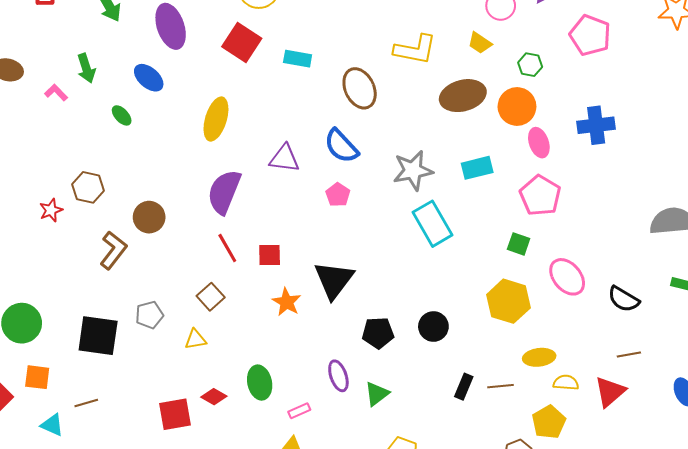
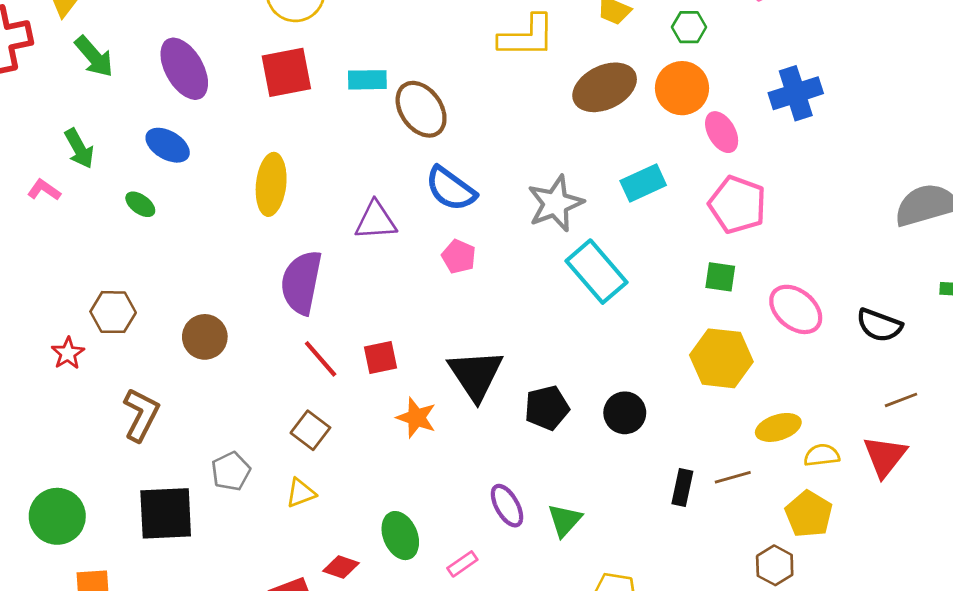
red square: (242, 42) -> (286, 72), turned -33
brown ellipse: (360, 88) -> (421, 109), moved
brown L-shape: (113, 250) -> (141, 415), moved
black pentagon: (378, 333) -> (547, 408), moved

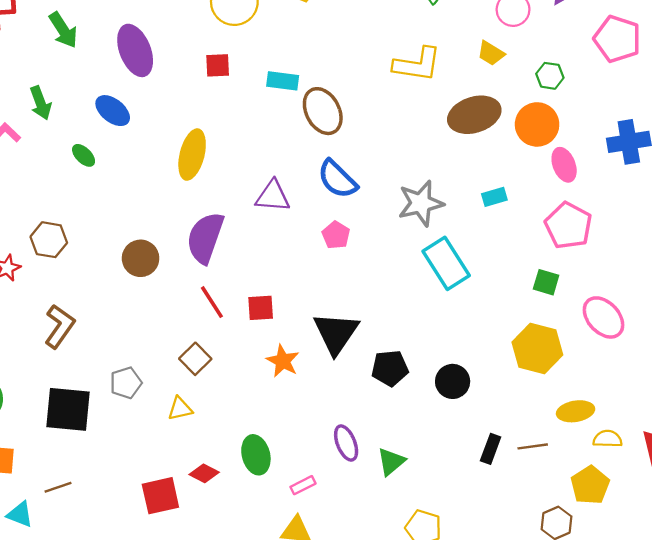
red square: (286, 72) -> (218, 65), size x0.6
cyan rectangle: (643, 183) -> (494, 197), size x0.7
brown circle: (205, 337) -> (141, 258), moved

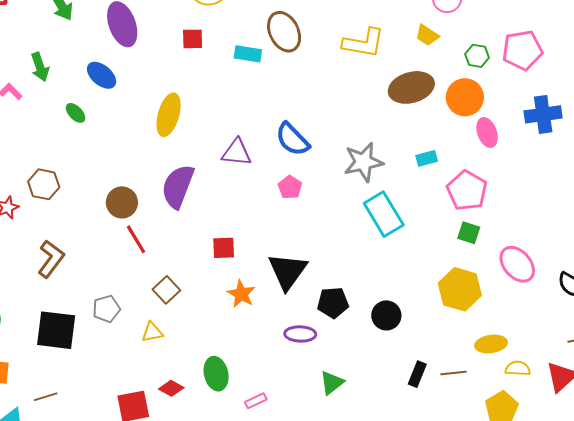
pink pentagon: (617, 39) -> (522, 50), moved, turned -30
brown ellipse: (323, 111) -> (284, 32), moved
pink pentagon: (568, 226) -> (467, 191), moved
red line: (212, 302) -> (136, 239), moved
purple ellipse: (346, 443) -> (300, 334), moved, turned -68

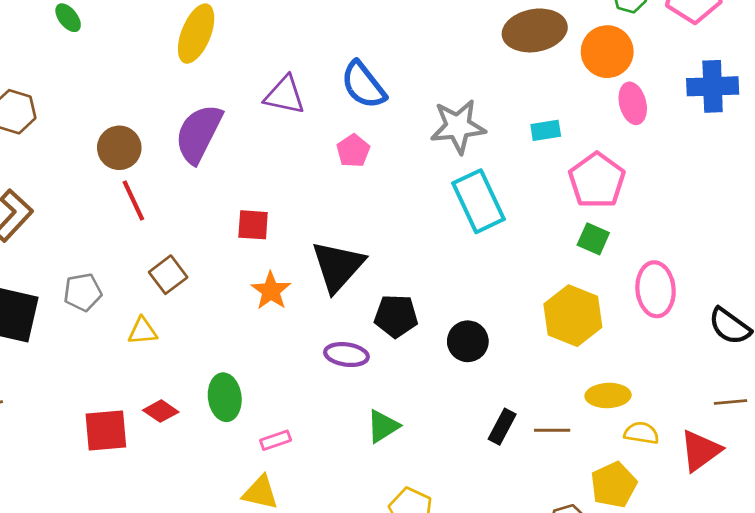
pink ellipse: (517, 264) -> (656, 289), turned 30

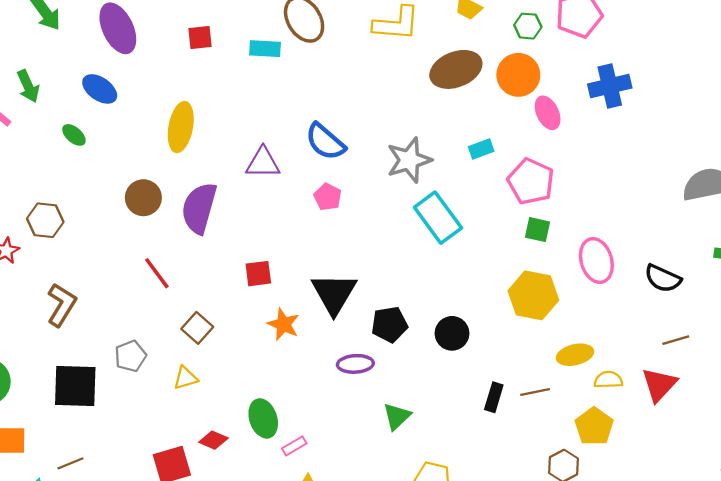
brown circle: (119, 148) -> (143, 198), moved
pink rectangle: (276, 440) -> (294, 446), moved

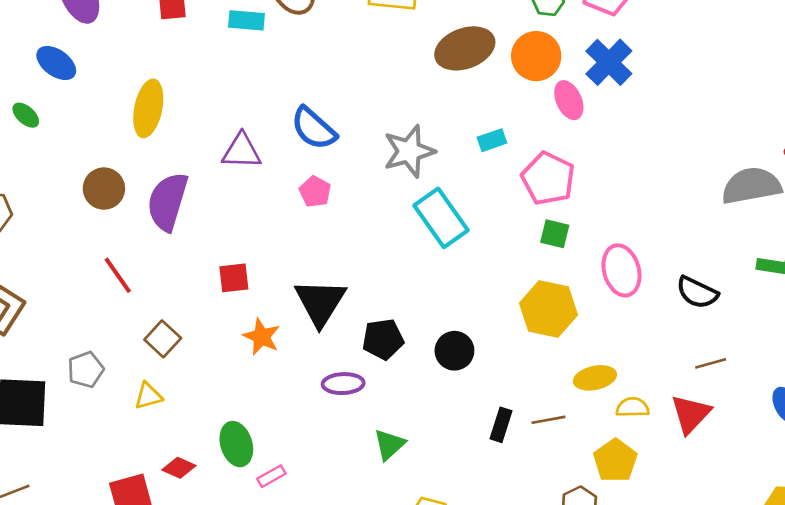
blue cross: (610, 86) -> (609, 62), moved, turned -33

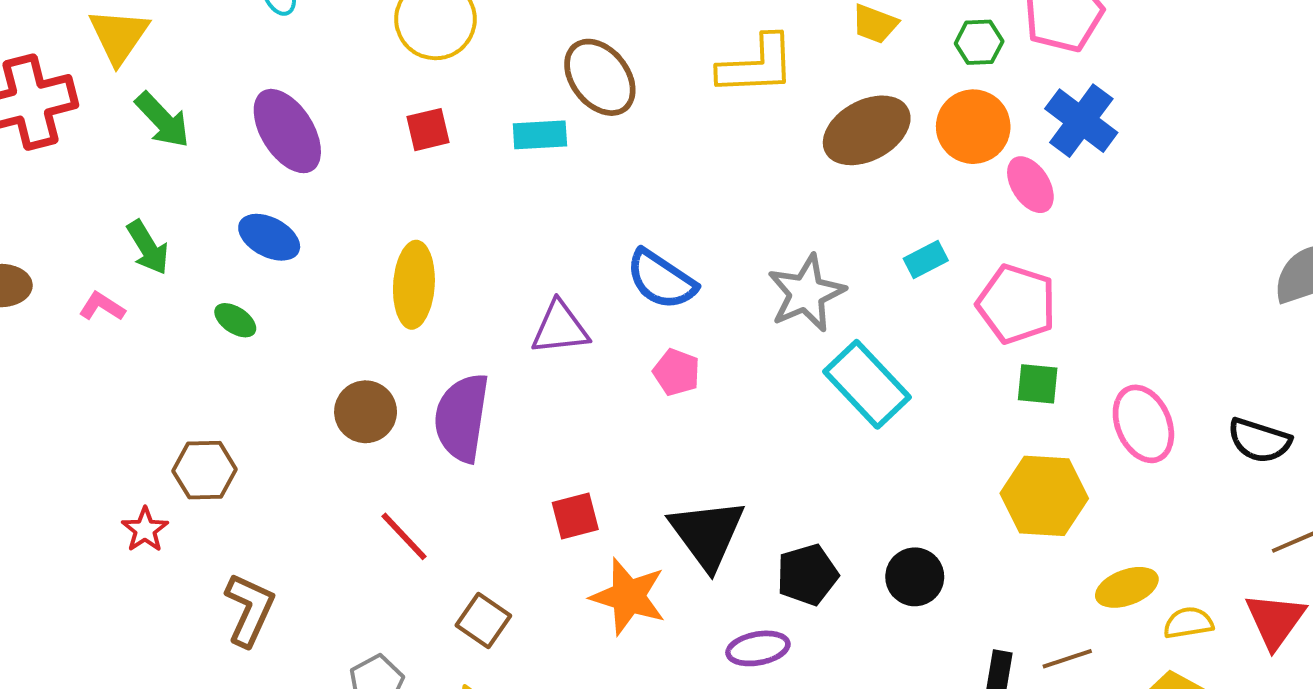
orange star: (262, 337) -> (628, 596), size x1.4

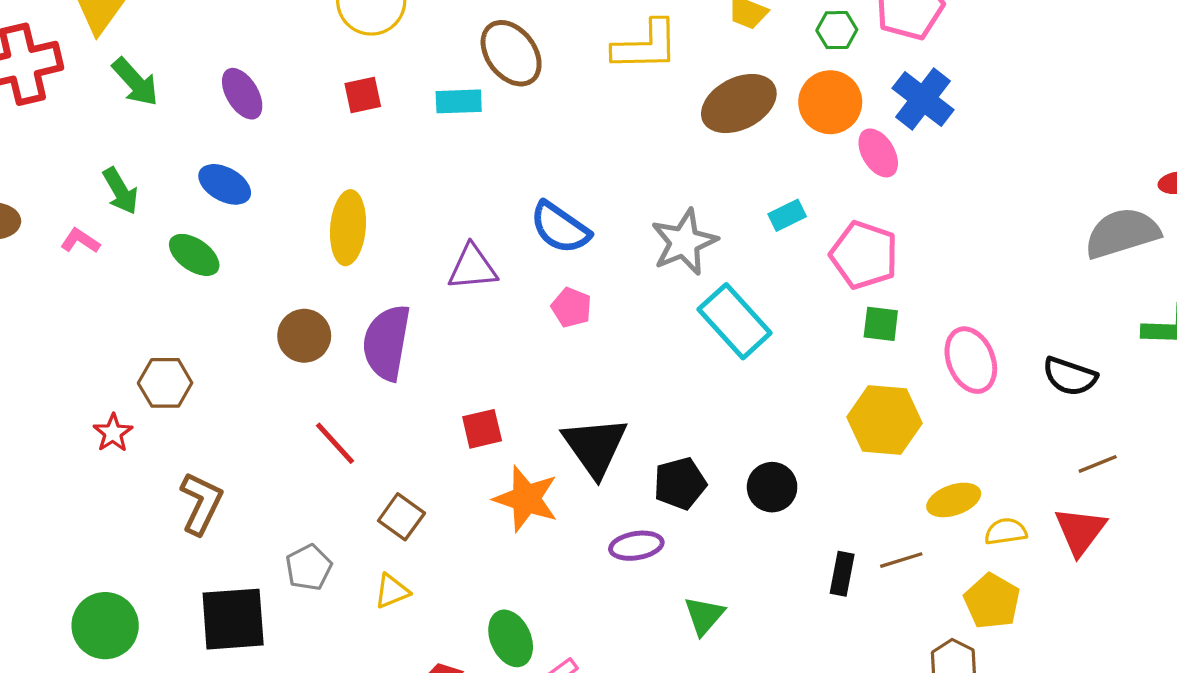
purple ellipse: (287, 131) -> (242, 94), size x0.7
green ellipse: (235, 320) -> (194, 255), size x1.4

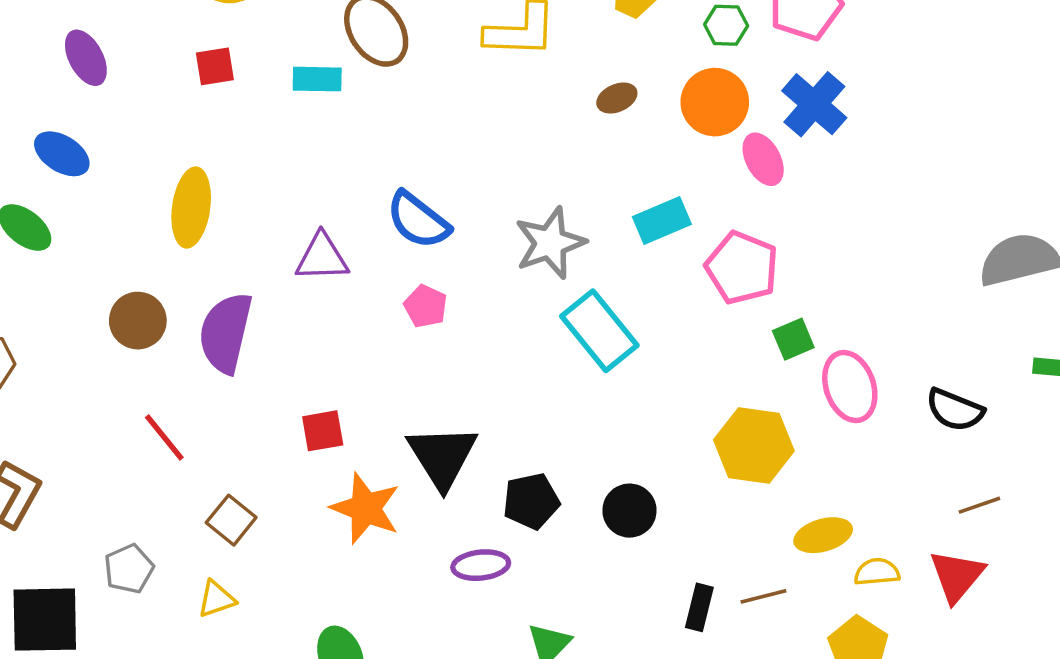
brown ellipse: (739, 104) -> (617, 98), size x0.5
cyan rectangle: (787, 215) -> (662, 221), size x1.4
green square: (881, 324) -> (793, 339), moved, turned -33

